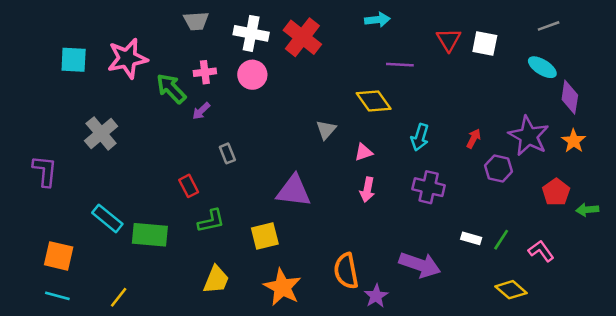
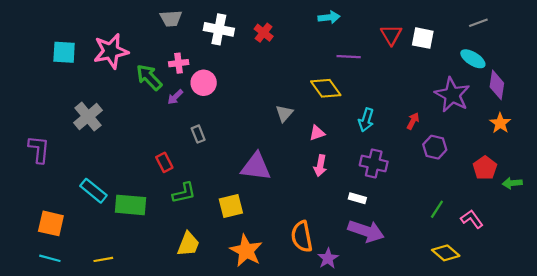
red cross: (302, 37) -> (264, 33), size x0.6
pink circle: (252, 75) -> (204, 83), moved
purple star: (529, 136) -> (452, 95), moved
white rectangle: (471, 238) -> (357, 198), moved
yellow line: (119, 297) -> (103, 259), turned 42

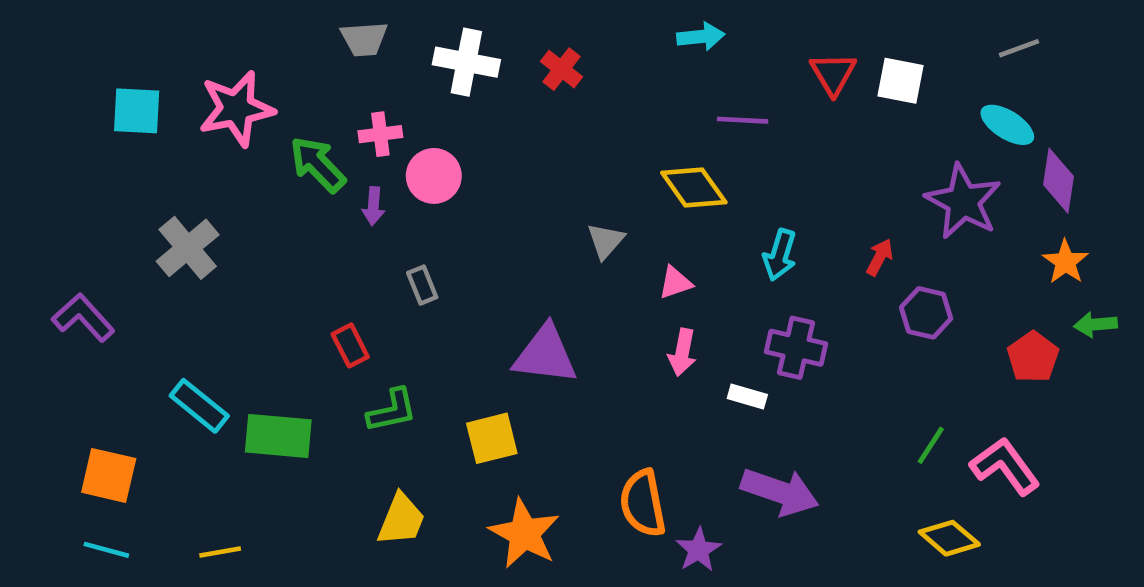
purple arrow: (175, 97) -> (373, 206), turned -42
purple L-shape: (39, 149) -> (83, 318), turned -48
green arrow: (512, 183) -> (1096, 325), moved
white rectangle: (357, 198) -> (747, 397), moved
pink L-shape: (472, 219) -> (1005, 466), size x1.4

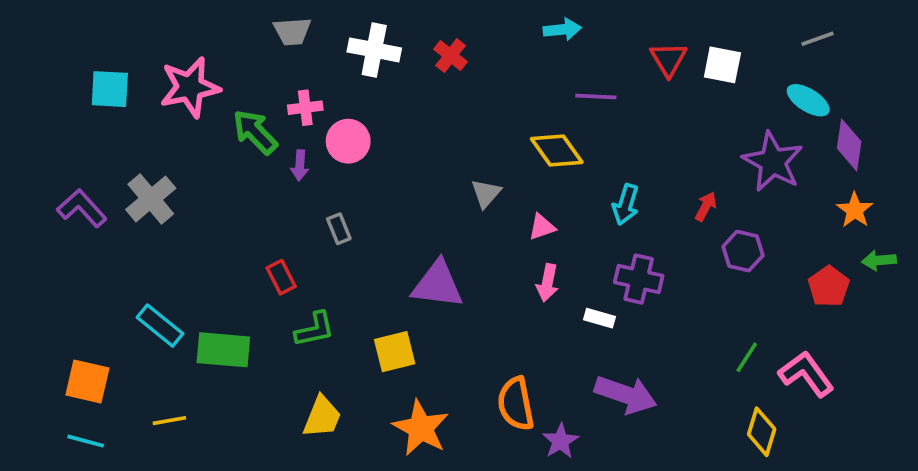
purple L-shape: (83, 318) -> (82, 208), moved
yellow diamond: (949, 538) -> (762, 432), turned 66
yellow line: (220, 552) -> (169, 421), moved

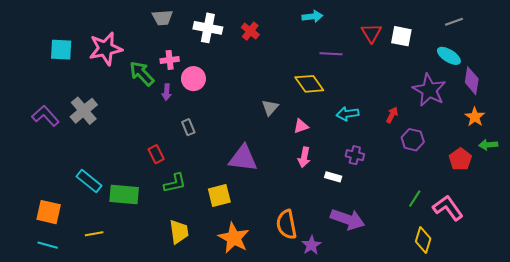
cyan arrow: (626, 205) -> (348, 114), turned 65
purple cross: (639, 279) -> (355, 155), size x0.7
yellow trapezoid: (322, 417) -> (179, 232), turned -30

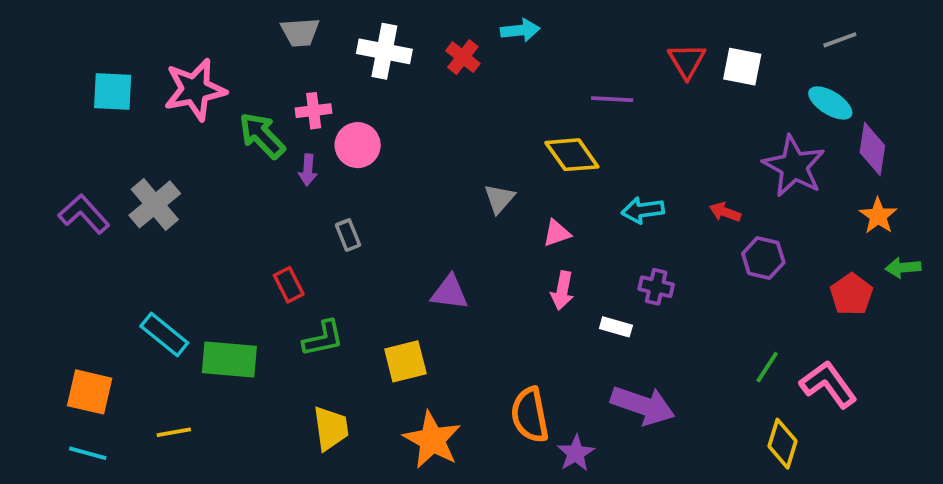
cyan arrow: (312, 17) -> (520, 30), moved
red arrow: (392, 115) -> (725, 212), turned -98
purple triangle: (243, 158) -> (449, 292), size x0.7

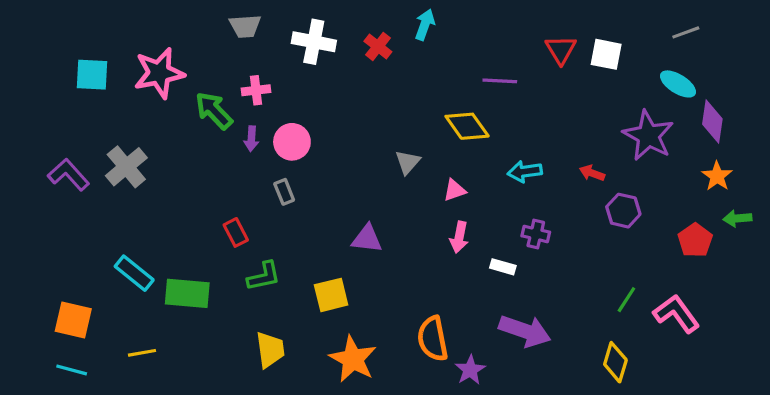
cyan arrow: (520, 30) -> (425, 25), turned -64
pink circle: (358, 145) -> (292, 142), moved
yellow diamond: (782, 444) -> (615, 362), moved

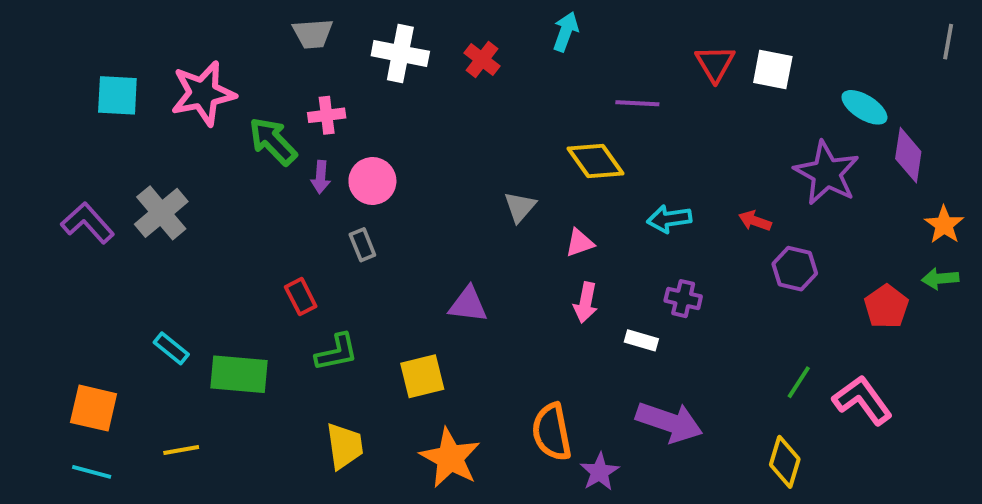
cyan arrow: (425, 25) -> (566, 32), moved
gray line: (686, 32) -> (948, 42), moved, turned -60
orange star: (717, 176) -> (944, 225), moved
cyan rectangle: (134, 273) -> (171, 348), size x0.7

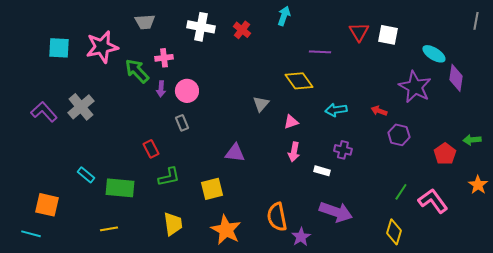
gray trapezoid: (313, 34) -> (145, 22), moved
orange star: (944, 225) -> (478, 185), moved
yellow line: (181, 450) -> (109, 229), moved
cyan line: (92, 472) -> (31, 234), moved

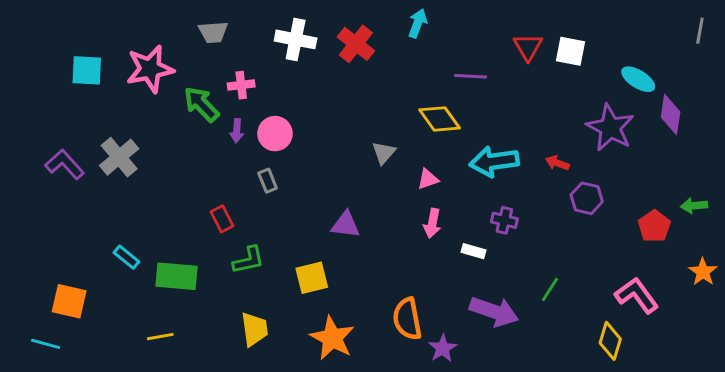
red cross: (242, 30) -> (356, 44), size x1.4
cyan arrow: (336, 110) -> (494, 162), size x1.5
green line: (401, 192) -> (550, 289), moved
yellow diamond: (394, 232) -> (610, 341), moved

